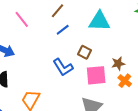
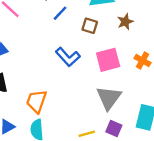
brown square: (85, 52) -> (90, 26), moved
brown star: (118, 64) -> (125, 22), moved

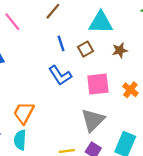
blue line: (60, 13) -> (61, 43), moved, turned -70
brown square: (90, 26) -> (86, 49), turned 35

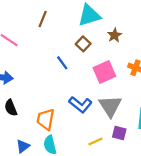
blue line: (61, 43) -> (62, 63), moved
blue L-shape: (60, 75) -> (80, 105), moved

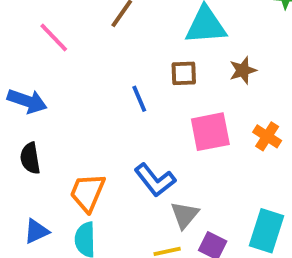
brown square: (83, 44) -> (184, 73), turned 32
gray triangle: (110, 106) -> (185, 215), moved, size x0.7

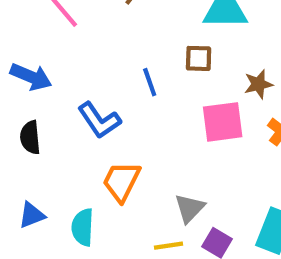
brown star: (243, 70) -> (258, 84), moved
blue L-shape: (155, 180) -> (99, 120), moved
orange trapezoid: (87, 192) -> (121, 181), moved

